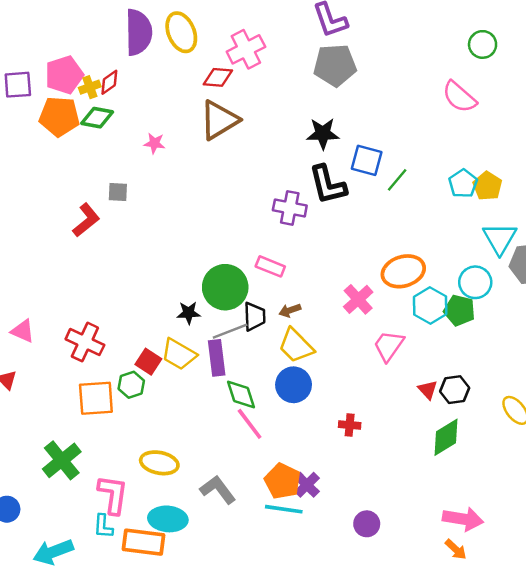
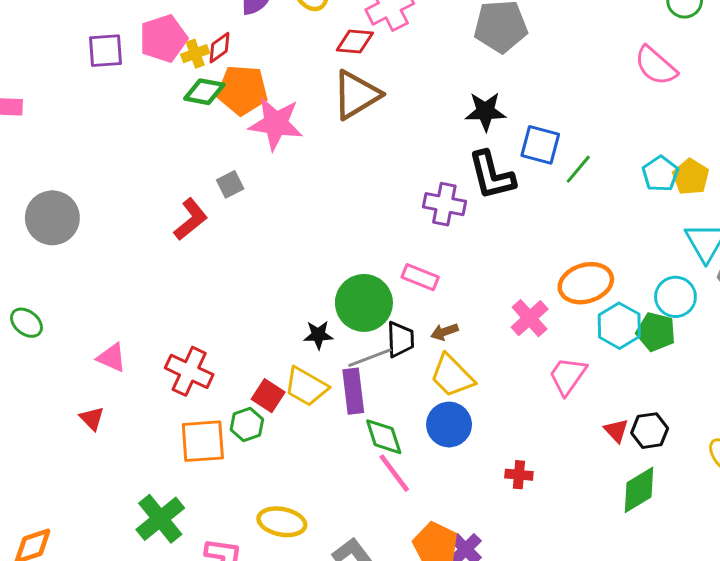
orange pentagon: (59, 116) -> (242, 90), moved
pink star: (154, 143) -> (276, 124), size x2.0
gray square: (118, 192) -> (230, 184), turned -30

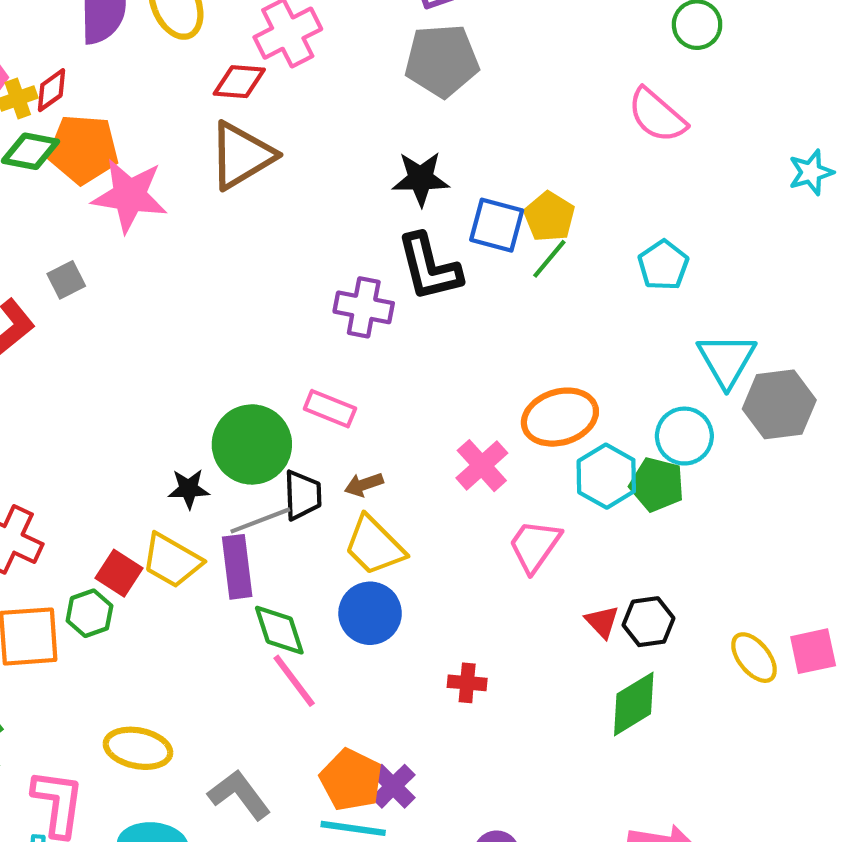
yellow pentagon: (691, 177) -> (549, 217), moved

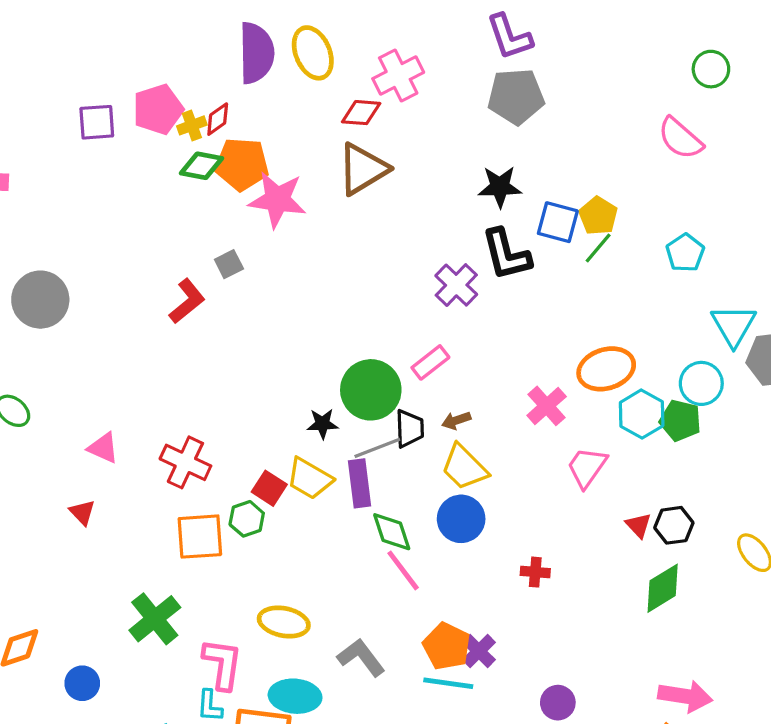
purple cross: (364, 307) -> (456, 285), turned 33
pink rectangle: (330, 409) -> (430, 362), turned -60

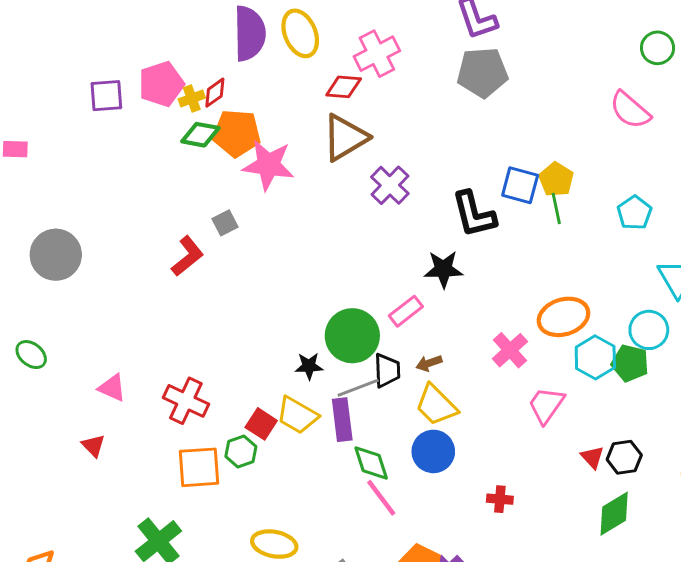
black star: (500, 187) -> (443, 269), moved
green line: (598, 248) -> (556, 208), turned -52
purple cross: (456, 285) -> (390, 185), moved

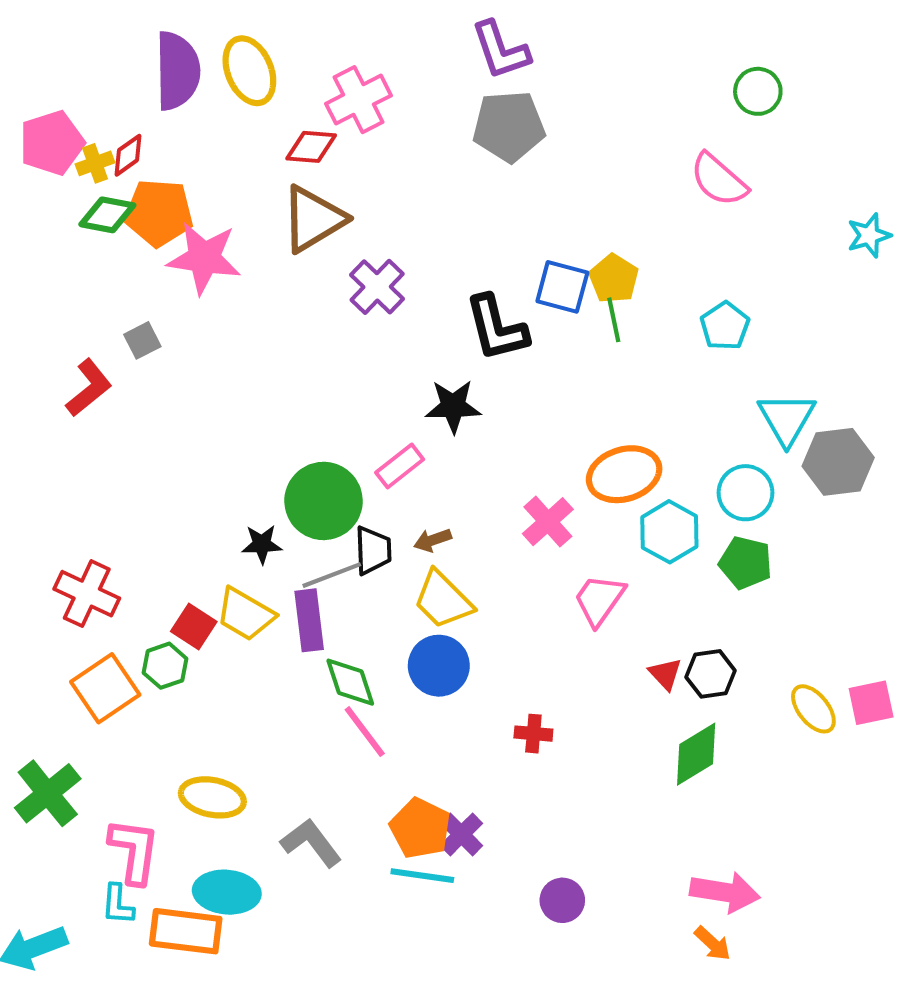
green pentagon: (630, 363) -> (746, 563), moved
orange square: (199, 467) -> (105, 688), turned -30

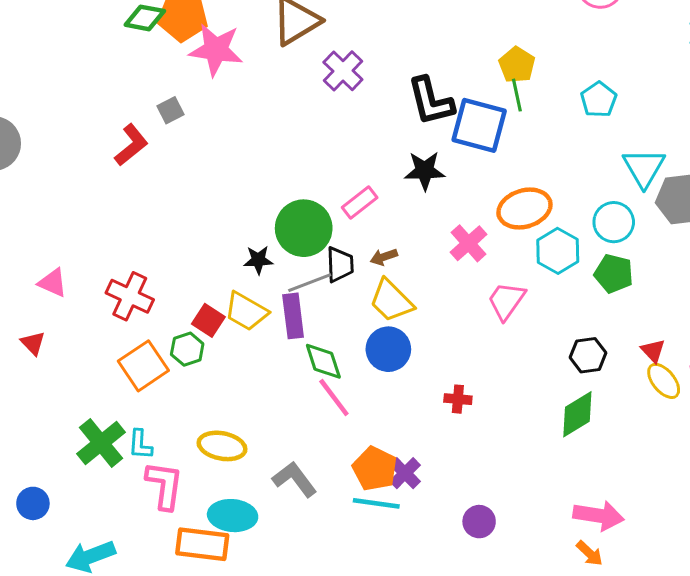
blue square: (562, 287) -> (479, 125), moved, size x1.4
black star: (453, 406) -> (425, 171), moved
red triangle: (665, 674) -> (653, 351), moved
cyan L-shape: (118, 904) -> (140, 444), moved

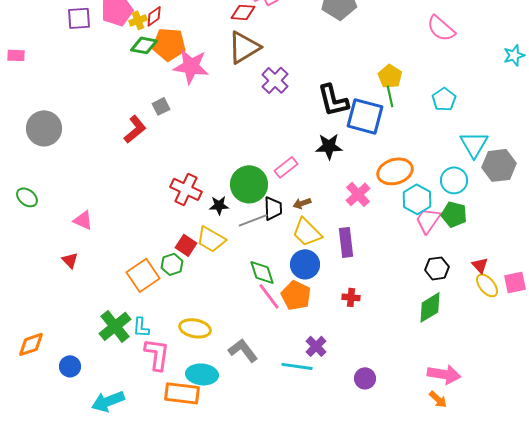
red cross: (130, 296) -> (186, 189), moved
pink trapezoid: (506, 301) -> (428, 220), moved
purple rectangle: (293, 316) -> (346, 242), moved
orange pentagon: (375, 469) -> (296, 295), moved

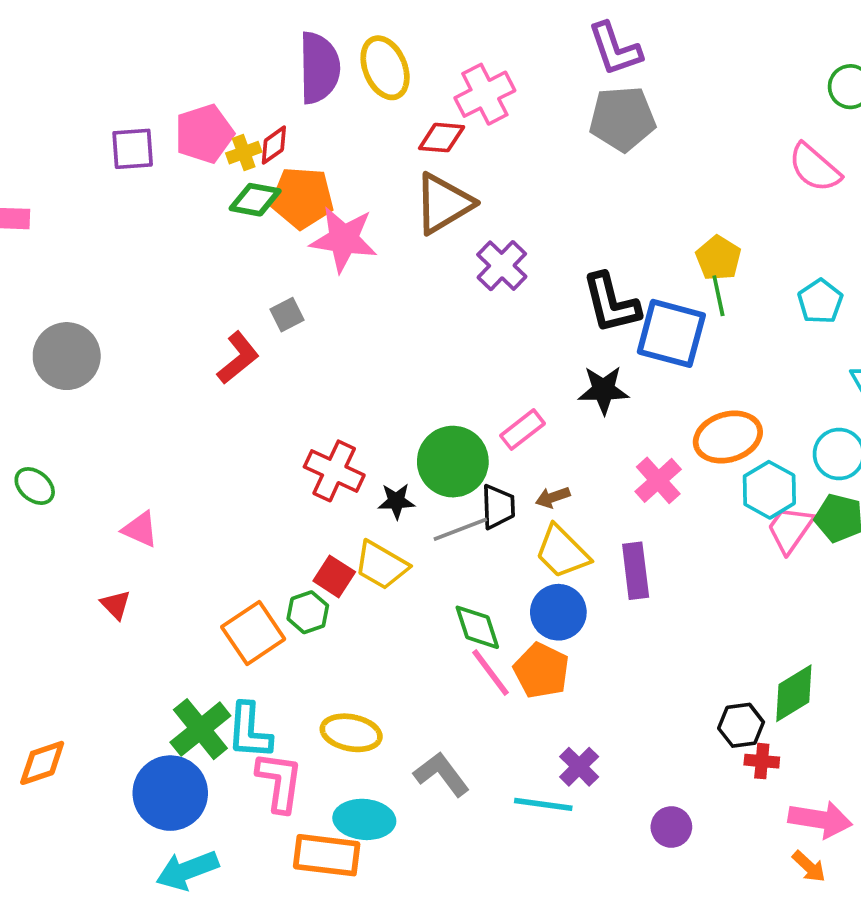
black hexagon: (437, 268) -> (741, 725), moved
red cross: (351, 297) -> (762, 761), moved
cyan L-shape: (141, 327) -> (249, 731), size x1.5
blue circle: (70, 366) -> (170, 793), moved, size x1.8

